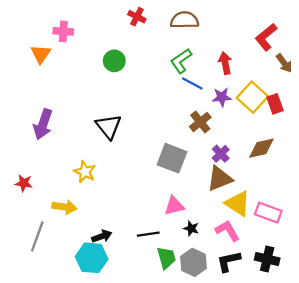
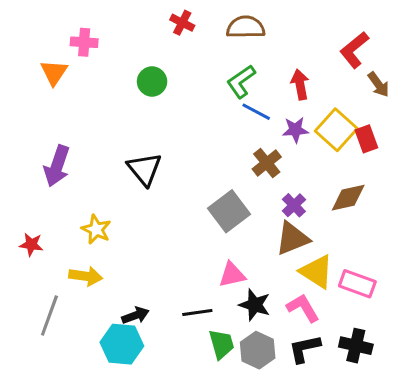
gray square: (172, 158) -> (229, 211), turned 32
yellow star: (85, 172) -> (96, 229), moved
black star: (191, 228) -> (255, 305), size x1.5

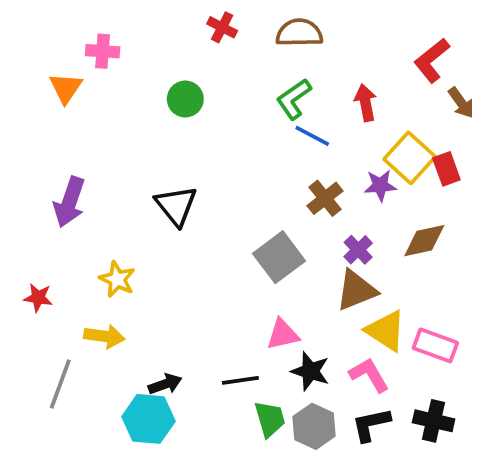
purple star: (295, 130) -> (380, 185), moved

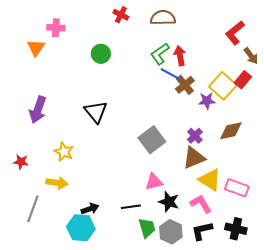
red arrow: (365, 103) -> (180, 56), moved
red rectangle: (446, 169) -> (243, 80), moved, turned 60
brown cross: (325, 198) -> (185, 85), moved

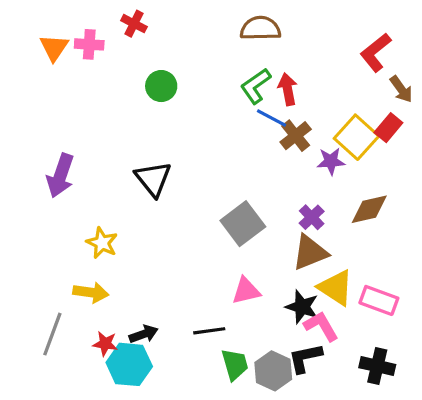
red cross: (121, 15) -> (134, 24), moved
orange triangle: (36, 48) -> (54, 48), moved
red star: (21, 162) -> (105, 344), moved
black star: (169, 202) -> (302, 307), moved
black L-shape: (202, 231) -> (305, 358), moved

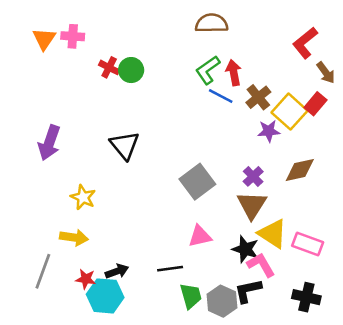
red cross: (134, 24) -> (109, 67), moved
brown cross: (296, 136) -> (258, 97), moved
brown triangle: (310, 252) -> (252, 205), turned -36

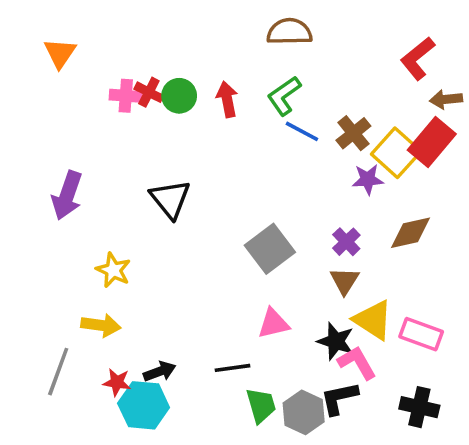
pink cross: (73, 36) -> (126, 96), moved
red arrow: (234, 73) -> (227, 99), moved
brown arrow: (326, 73) -> (446, 99), turned 120
red rectangle: (315, 104) -> (432, 142), size x1.5
brown triangle: (252, 205) -> (345, 281), size x0.7

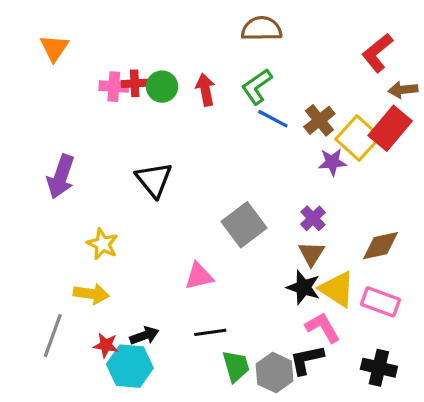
red cross: (149, 92) -> (135, 83), turned -30
brown diamond: (410, 233) -> (381, 246), moved
pink triangle: (273, 323) -> (199, 276), moved
black star: (336, 341) -> (303, 287), moved

